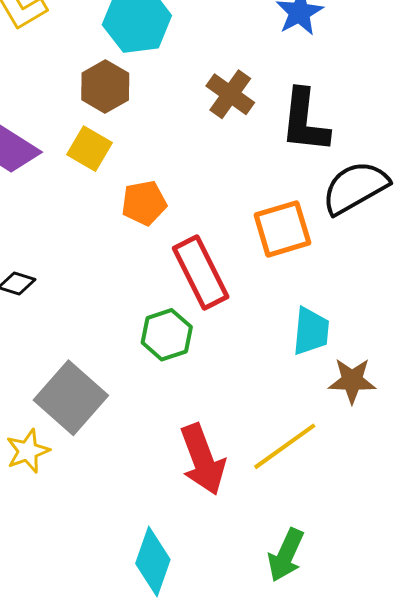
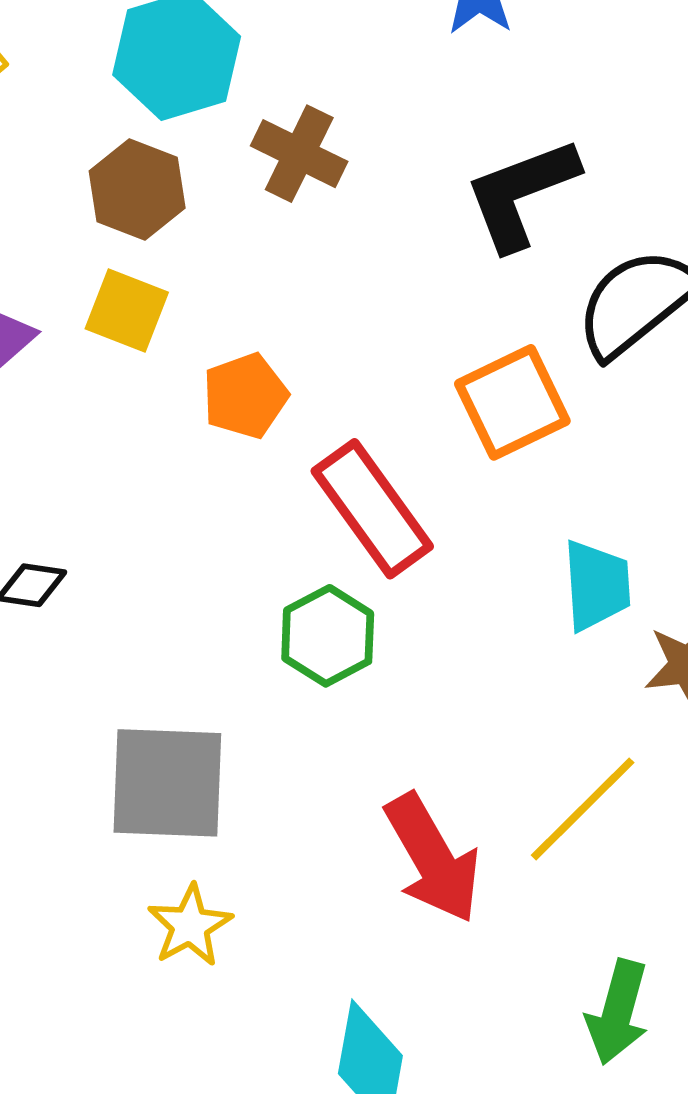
brown cross: (230, 94) -> (299, 154), moved
black L-shape: (305, 121) -> (521, 194), turned 72
gray square: (71, 398) -> (167, 783), turned -30
yellow star: (28, 451) -> (190, 926), moved

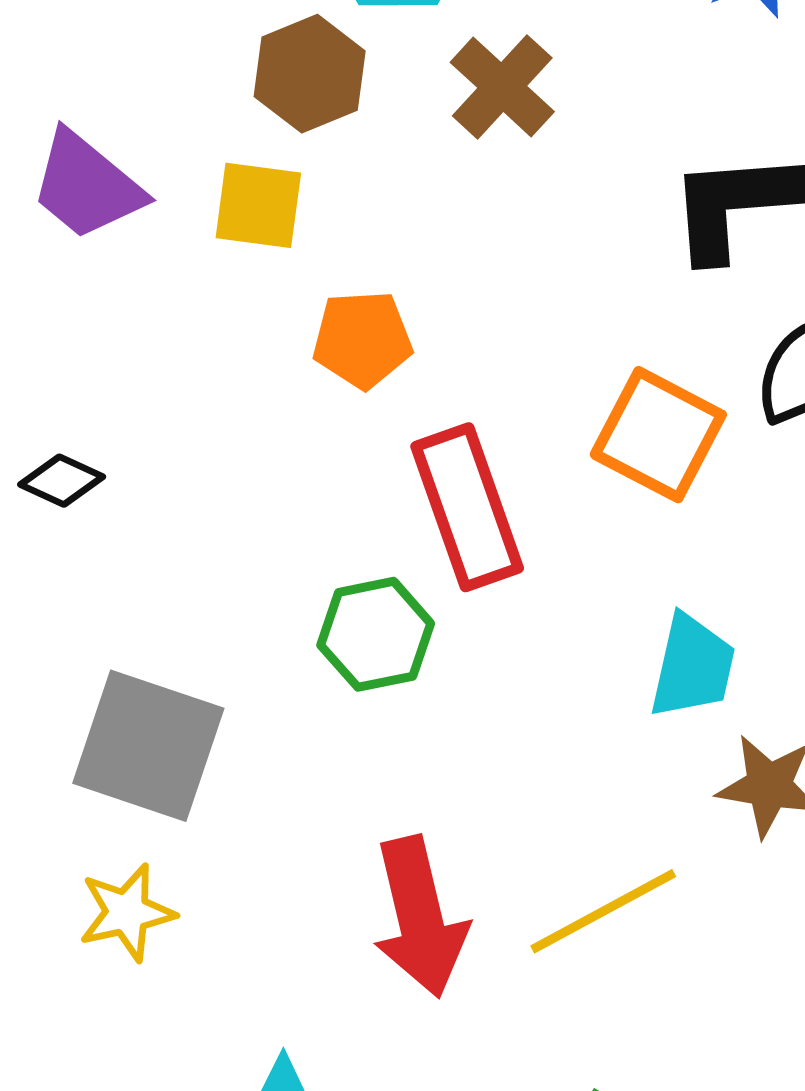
yellow square: (127, 311) -> (258, 205), turned -30
orange square: (512, 402) -> (658, 435), turned 37

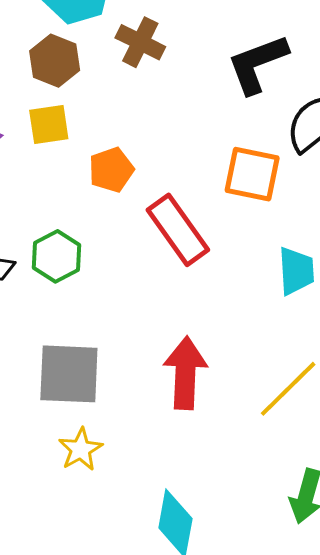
green hexagon: (376, 634) -> (56, 256), moved
red arrow: (420, 917) -> (185, 373), moved, turned -148

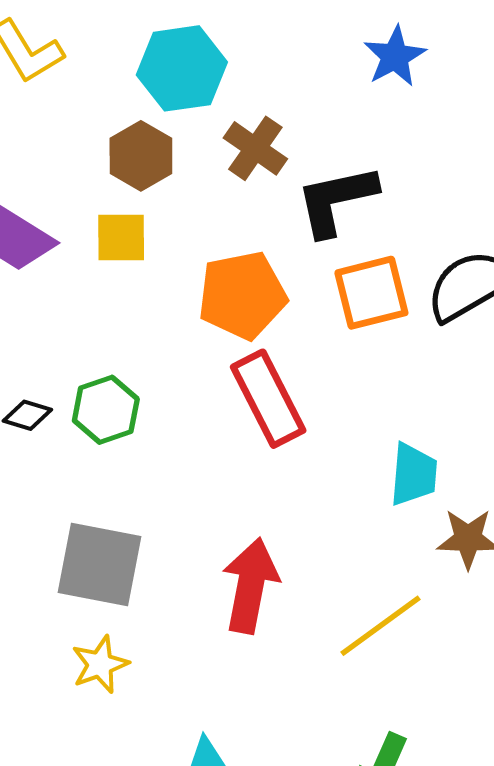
black L-shape: (257, 64) -> (336, 200), moved
orange pentagon: (111, 170) -> (242, 295), moved, size x1.5
orange square: (252, 174) -> (371, 293), moved, turned -34

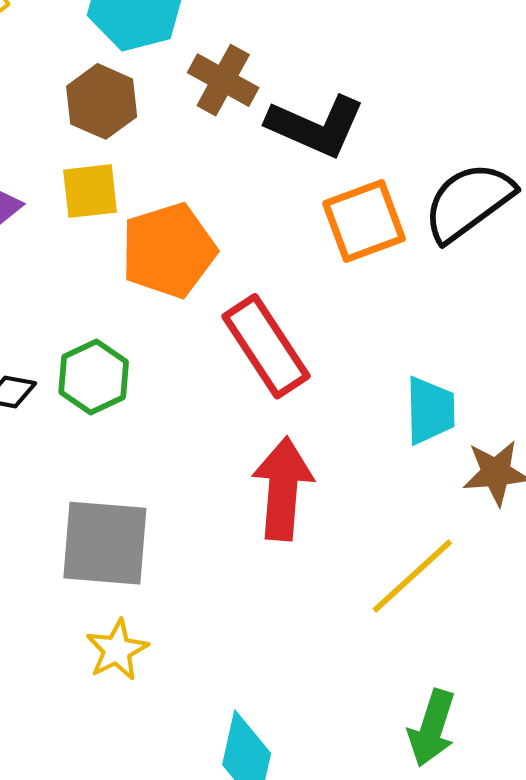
black L-shape: (336, 200) -> (316, 126), turned -138
orange pentagon: (242, 295) -> (168, 250), moved
red arrow: (250, 586) -> (283, 489), moved

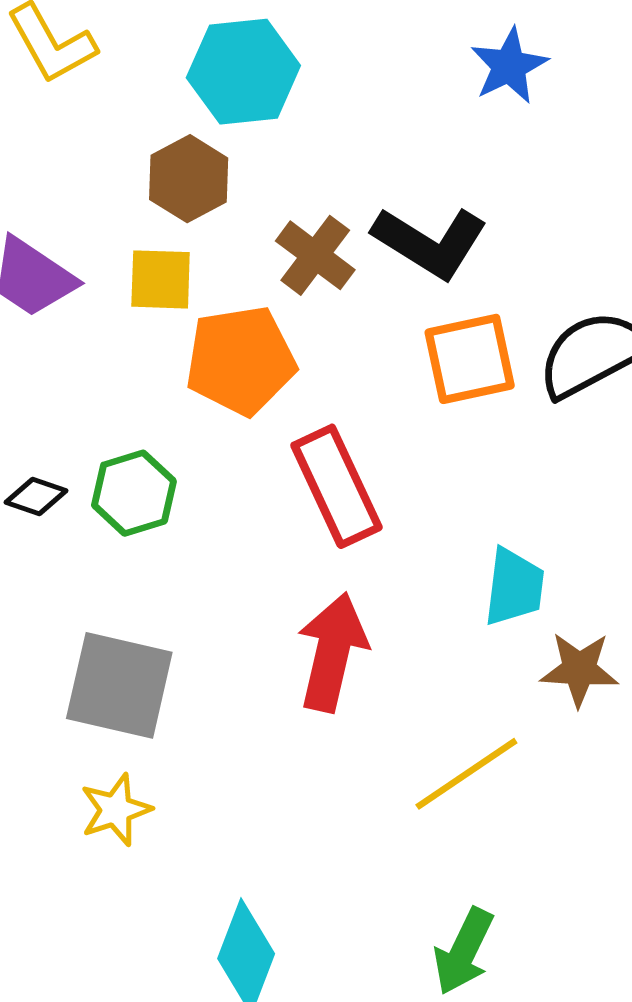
brown cross: (223, 80) -> (315, 255), moved

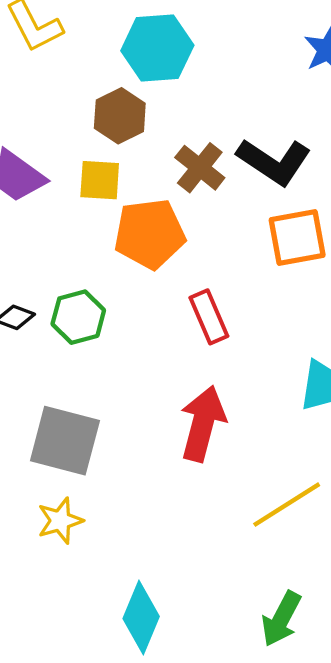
red rectangle: (337, 486) -> (209, 317), size x0.7

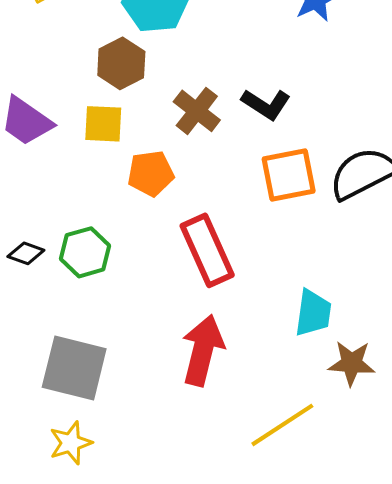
black L-shape: (274, 162) -> (266, 104), size x0.7
orange pentagon: (150, 234) -> (151, 173), size x0.7
red rectangle: (209, 317) -> (207, 250), size x1.4

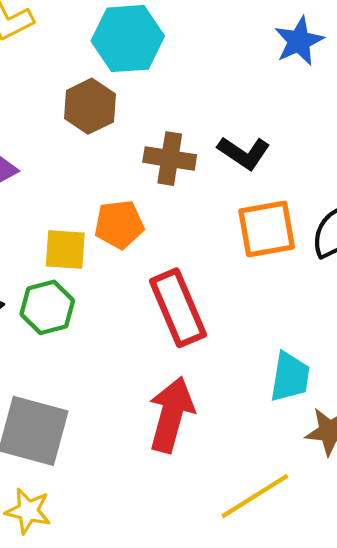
brown cross: (197, 111) -> (170, 159), turned -30
yellow square: (103, 124) -> (65, 249), moved
yellow star: (71, 443) -> (28, 511), turned 30

